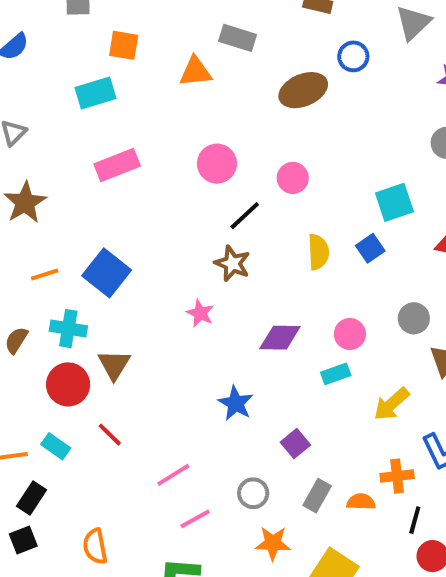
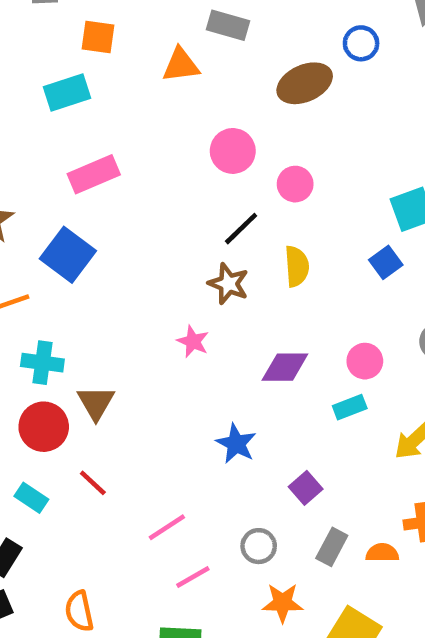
pink circle: (217, 164) -> (233, 151), moved
yellow semicircle: (318, 252) -> (297, 266), moved
blue square: (107, 273) -> (68, 255), moved

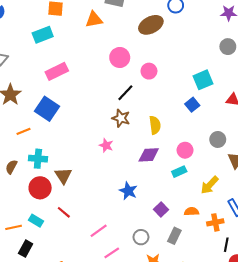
yellow semicircle: (297, 266) -> (155, 125), moved
orange semicircle: (382, 553) -> (191, 212), moved

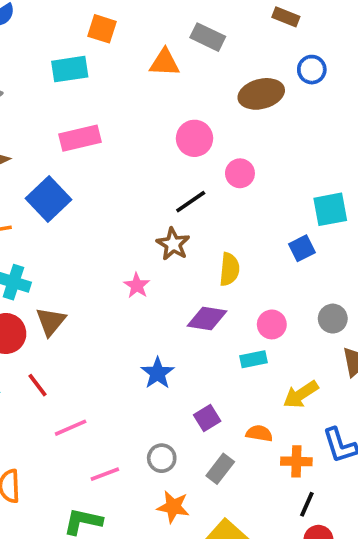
pink line: (99, 231) -> (71, 428), moved

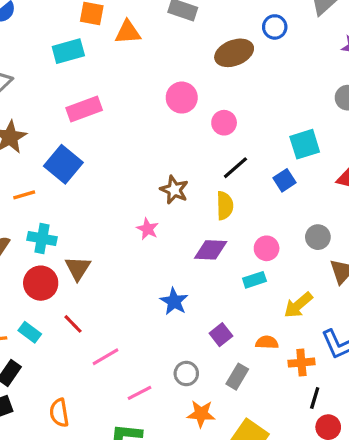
orange triangle: (165, 63) -> (128, 32), moved
black line: (191, 202) -> (235, 168), moved

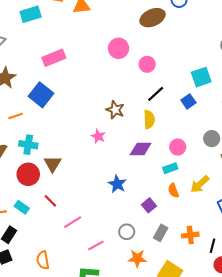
cyan rectangle: (68, 51) -> (31, 14), moved
orange semicircle: (267, 342) -> (173, 190), moved, turned -112
orange cross: (301, 363) -> (190, 235), moved

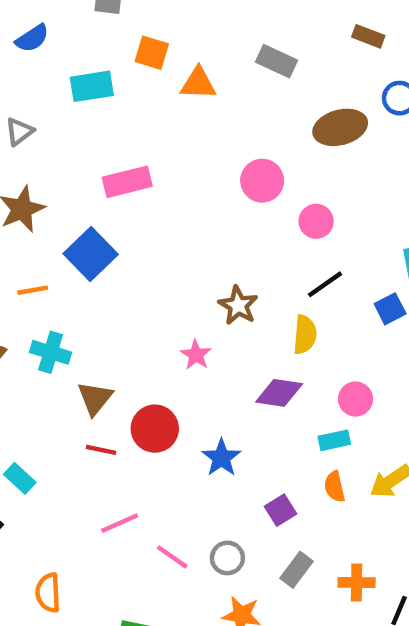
red circle: (28, 174) -> (155, 429), moved
red line: (50, 201) -> (101, 450), moved, turned -40
pink line: (96, 245) -> (172, 557), moved, turned 56

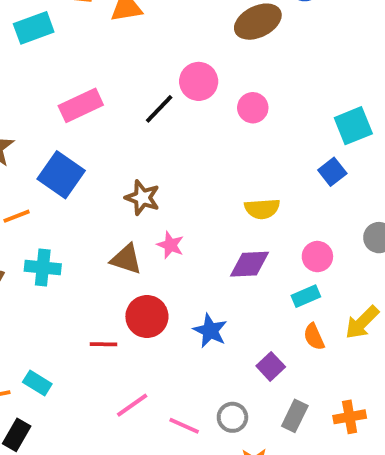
black line: (325, 284) -> (159, 109), moved
brown star: (238, 305) -> (142, 198), moved
yellow semicircle: (305, 335) -> (262, 209), turned 92
brown triangle: (95, 398) -> (126, 259), moved, turned -40

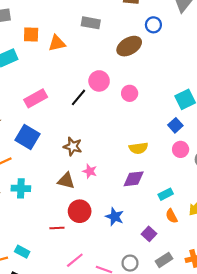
pink circle: (317, 257) -> (181, 149), moved
gray rectangle: (295, 416) -> (164, 260), turned 35

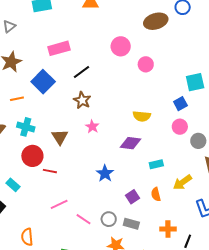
black line: (79, 97) -> (81, 72), moved
brown triangle: (66, 181) -> (60, 137), moved, turned 30
red circle: (80, 211) -> (32, 156), moved
orange semicircle: (172, 216) -> (156, 194), moved
gray rectangle: (164, 260) -> (131, 224), moved, turned 35

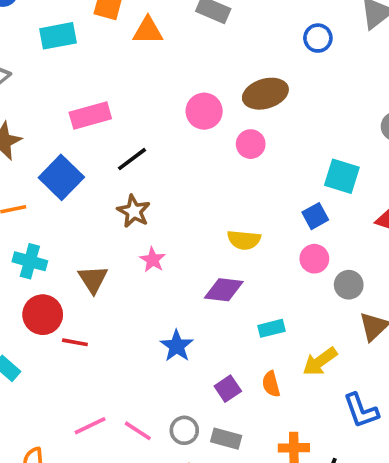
brown ellipse: (156, 21) -> (265, 94), moved
cyan square: (195, 82) -> (342, 176), turned 30
pink line: (59, 204) -> (90, 426), moved

